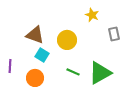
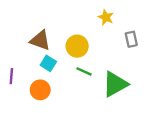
green line: (73, 72) -> (84, 71), moved

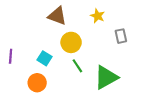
brown triangle: (40, 40) -> (57, 16), moved
green line: (84, 71) -> (77, 66), turned 32
purple line: (11, 76) -> (11, 56), moved

